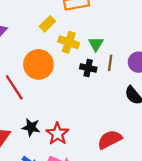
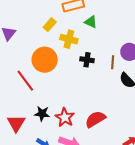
green triangle: (96, 44) -> (91, 22), moved, turned -32
brown line: (110, 63) -> (113, 62), moved
red semicircle: (110, 139) -> (95, 119), moved

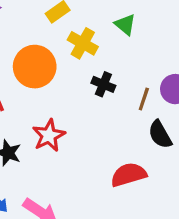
red star: (65, 117) -> (49, 135), moved
red semicircle: (95, 119) -> (129, 175), moved

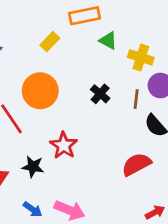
yellow cross: (83, 43) -> (141, 57), moved
black cross: (103, 84) -> (100, 94), turned 30

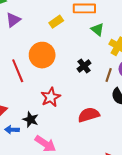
red semicircle: (136, 164) -> (89, 115), moved
black star: (33, 167) -> (31, 120), moved
blue arrow: (33, 209) -> (12, 130), moved, turned 136

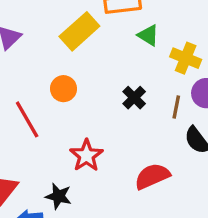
yellow rectangle: (56, 22) -> (79, 31), size x1.6
orange circle: (42, 55) -> (64, 89), size x0.6

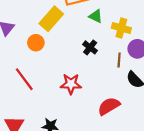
orange circle: (64, 89) -> (36, 43), moved
black cross: (134, 98) -> (90, 47), moved
red star: (86, 155) -> (71, 84), moved, turned -30

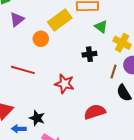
black cross: (90, 47) -> (89, 54), turned 32
red line: (24, 79) -> (23, 70), turned -50

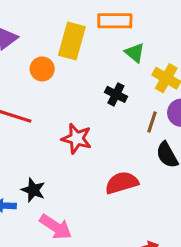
yellow rectangle: (60, 20) -> (72, 41), turned -40
black cross: (89, 54) -> (116, 94), turned 32

